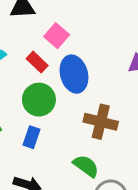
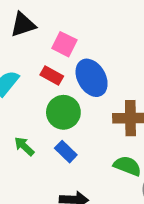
blue rectangle: (31, 137) -> (66, 152), turned -50

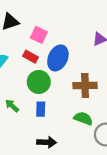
blue ellipse: (92, 78) -> (58, 58), turned 55
blue rectangle: (66, 152) -> (41, 109), turned 48

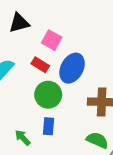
green arrow: (12, 106) -> (23, 138), moved

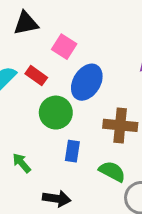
red rectangle: (40, 65) -> (36, 76), moved
blue rectangle: (49, 126) -> (72, 151), moved

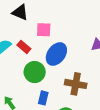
black triangle: (26, 23) -> (20, 12), turned 30
pink square: (64, 47) -> (44, 30), turned -35

